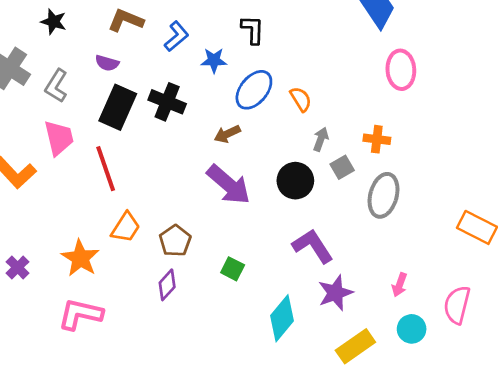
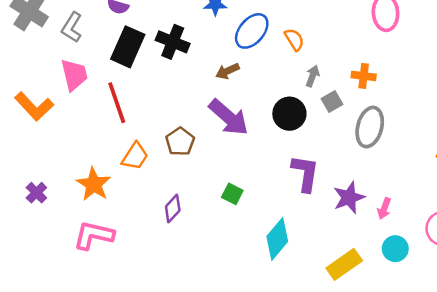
brown pentagon: (175, 241) -> (180, 142), moved
purple L-shape: (313, 246) -> (305, 173), turned 42
purple star: (335, 293) -> (349, 198), moved

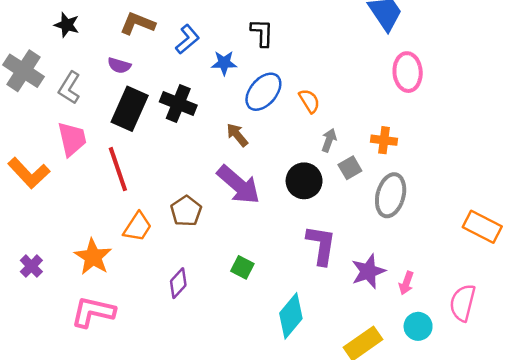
brown arrow: (227, 71) -> (237, 135), turned 75

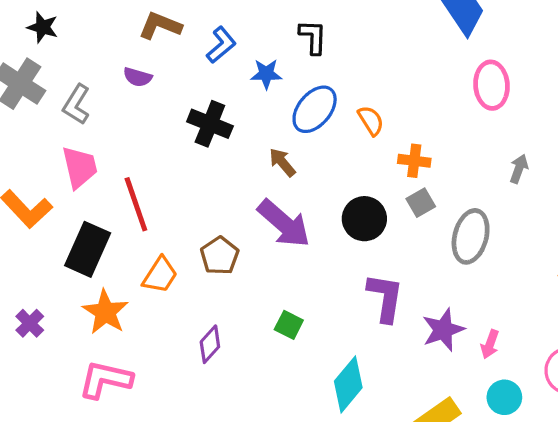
black star: (67, 25) -> (43, 27), moved
black rectangle: (130, 109) -> (88, 249), moved
gray arrow: (329, 140) -> (519, 169), moved
orange cross: (384, 140) -> (414, 161), moved

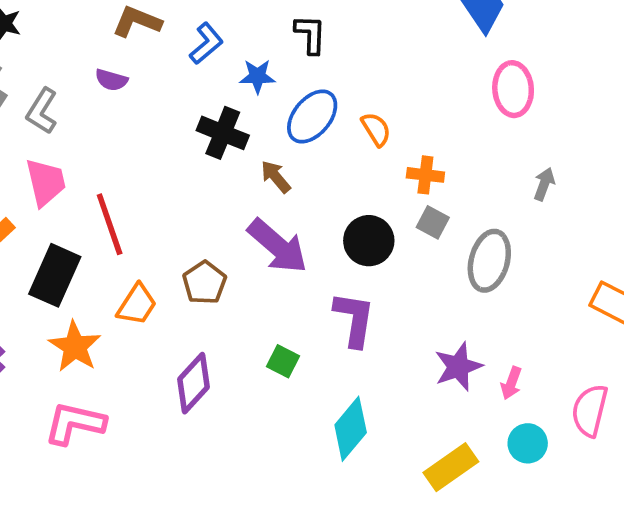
black cross: (210, 124) -> (223, 133), moved
gray square: (421, 203) -> (433, 222), turned -32
purple L-shape: (385, 298) -> (354, 319), moved
purple diamond: (210, 344) -> (194, 383), size x1.4

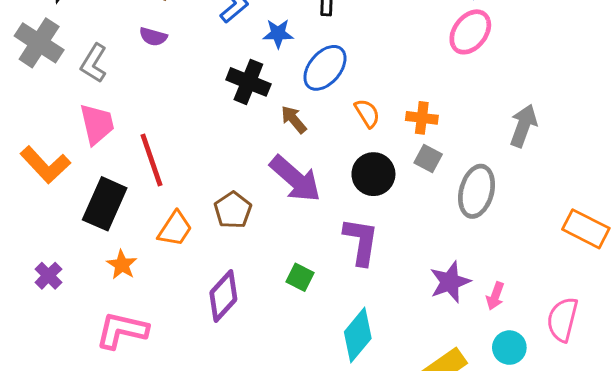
pink ellipse: (513, 89) -> (470, 32), moved, turned 42
orange semicircle: (376, 129) -> (367, 113), moved
gray arrow: (544, 184) -> (523, 126), size x1.5
orange star: (75, 347) -> (122, 265), size x0.7

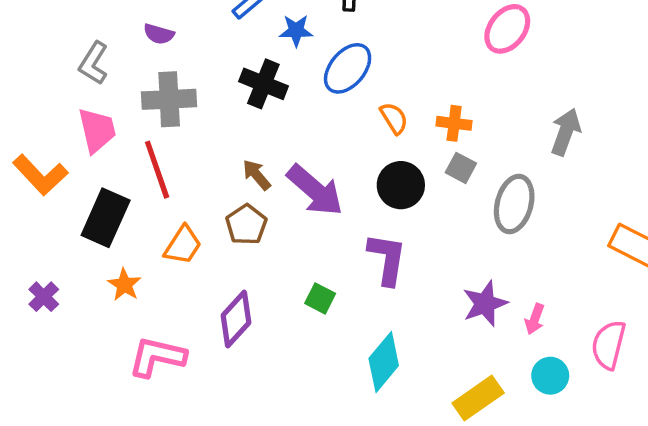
gray cross: (39, 43) -> (169, 99), moved, turned -36
brown arrow: (294, 119) -> (257, 175), moved
pink L-shape: (122, 330) -> (157, 357), moved

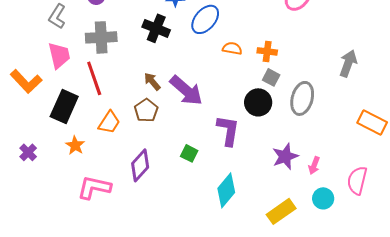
orange semicircle: (394, 118) -> (232, 48), turned -48
gray arrow: (566, 132) -> (348, 63), moved
black circle: (401, 185) -> (258, 102), moved

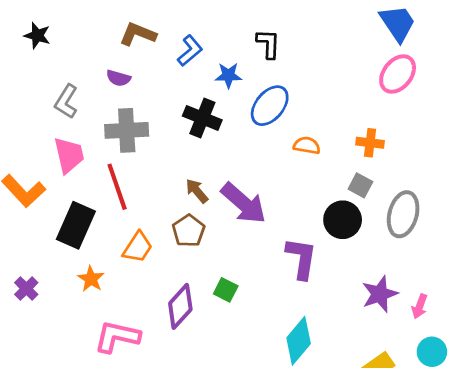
orange cross: (267, 51) -> (370, 143), moved
green square: (189, 153) -> (226, 290), moved

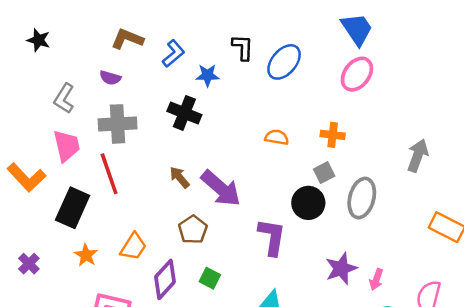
blue ellipse: (270, 106) -> (284, 62), moved
gray square: (360, 185) -> (324, 173), turned 35
brown pentagon: (189, 231) -> (193, 230), moved
orange trapezoid: (138, 247) -> (133, 247), moved
green square: (226, 290) -> (210, 278), moved

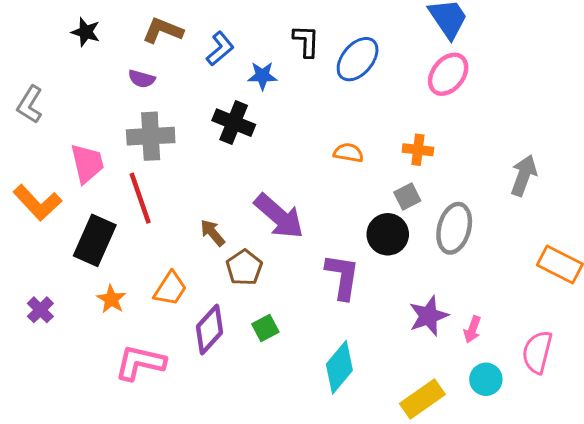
black star: (39, 40) -> (86, 32), moved
gray L-shape: (64, 98) -> (30, 104), moved
brown arrow: (180, 177) -> (213, 233), moved
green square: (210, 278) -> (265, 328), turned 35

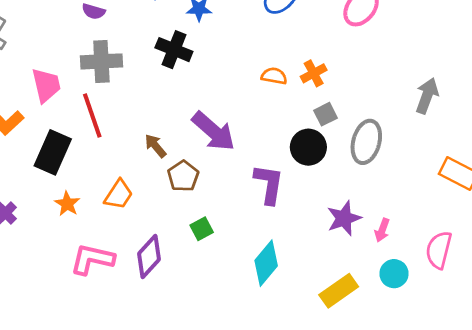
orange cross: (418, 150) -> (314, 73), moved, turned -35
purple diamond: (210, 329) -> (149, 257), moved

